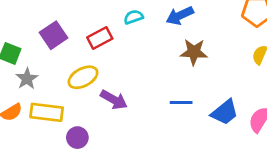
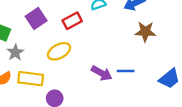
purple arrow: (114, 100) -> (102, 73), moved
blue line: (181, 102) -> (126, 71), moved

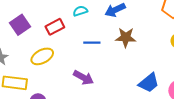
blue line: (126, 71) -> (92, 43), moved

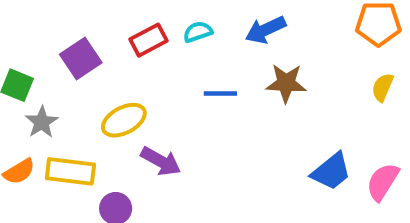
red rectangle: (55, 27) -> (148, 40), moved
purple arrow: (83, 78) -> (161, 161), moved

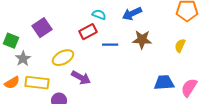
cyan semicircle: (198, 32) -> (99, 15), turned 40
red rectangle: (148, 40) -> (88, 32), moved
yellow semicircle: (383, 87) -> (180, 46), moved
blue trapezoid: (331, 171) -> (164, 83), turned -145

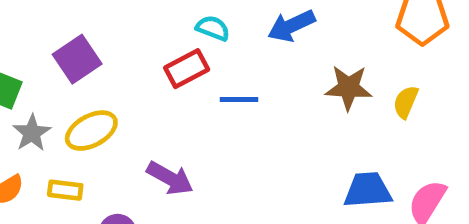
brown star: (142, 40) -> (349, 88), moved
yellow ellipse: (63, 58) -> (91, 131), moved
yellow rectangle: (37, 83) -> (65, 190), size x0.6

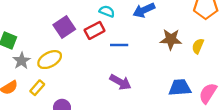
purple square: (77, 59) -> (64, 27), moved
purple arrow: (170, 178) -> (120, 82), moved
yellow rectangle: (65, 190) -> (37, 88), turned -56

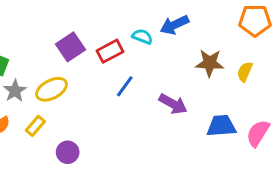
cyan semicircle: (107, 11) -> (142, 37), moved
blue line: (119, 45) -> (125, 86), moved, turned -54
purple arrow: (120, 82) -> (173, 104), moved

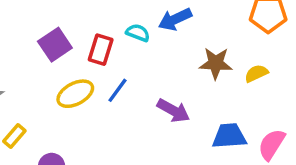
red rectangle: (110, 51) -> (101, 50), turned -45
yellow semicircle: (245, 72) -> (256, 73), turned 42
yellow ellipse: (52, 89) -> (75, 94), moved

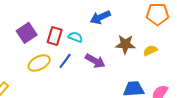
cyan semicircle: (138, 33) -> (75, 37), moved
purple arrow: (173, 111) -> (95, 61), moved

